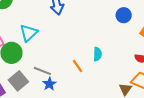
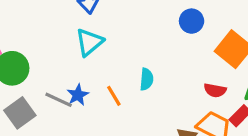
cyan triangle: (29, 33) -> (89, 42), moved
blue star: (49, 84) -> (78, 95), moved

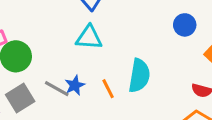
cyan triangle: (89, 42) -> (89, 38), turned 40
cyan semicircle: (147, 79) -> (139, 76), size x1.6

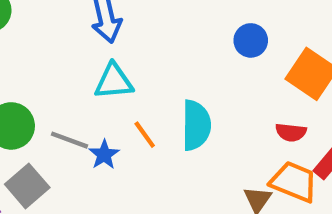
gray line: (57, 89) -> (69, 140), moved
orange line: (108, 89) -> (145, 135), moved

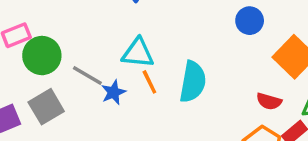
cyan triangle: (114, 81) -> (138, 53), moved

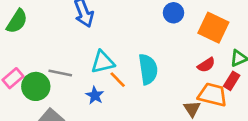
gray line: (87, 76) -> (60, 73), moved
red semicircle: (269, 101) -> (206, 65), turned -30

